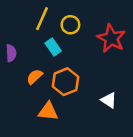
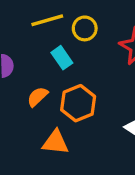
yellow line: (42, 19) -> (47, 20), turned 50

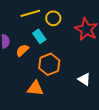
orange semicircle: (38, 97) -> (22, 50), moved

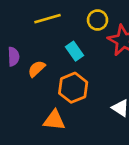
yellow circle: (53, 18) -> (97, 20), moved
cyan rectangle: (39, 36) -> (74, 51), moved

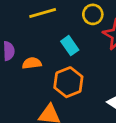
orange semicircle: (37, 69) -> (32, 63), turned 36

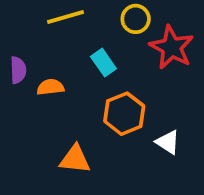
orange hexagon: (68, 82) -> (124, 114), moved

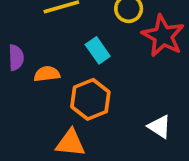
orange hexagon: (124, 114) -> (90, 99), moved

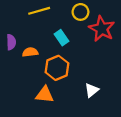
white triangle: (159, 127) -> (92, 90), moved, turned 48

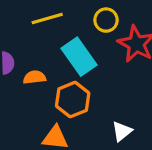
cyan rectangle: (61, 38) -> (79, 57), size x1.6

